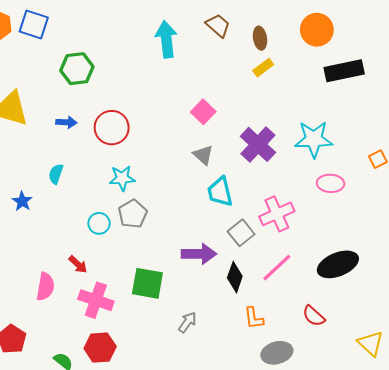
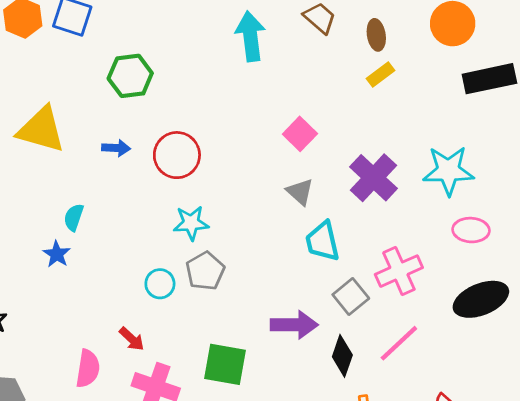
cyan semicircle: (56, 174) -> (74, 217), moved
black ellipse: (338, 264) -> (481, 299), moved

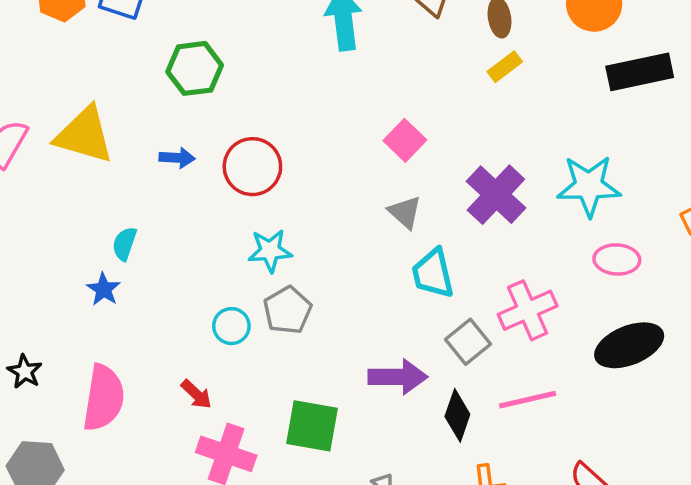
pink line: (399, 343) -> (528, 400), turned 30
pink semicircle: (88, 369) -> (104, 398), moved, size x1.4

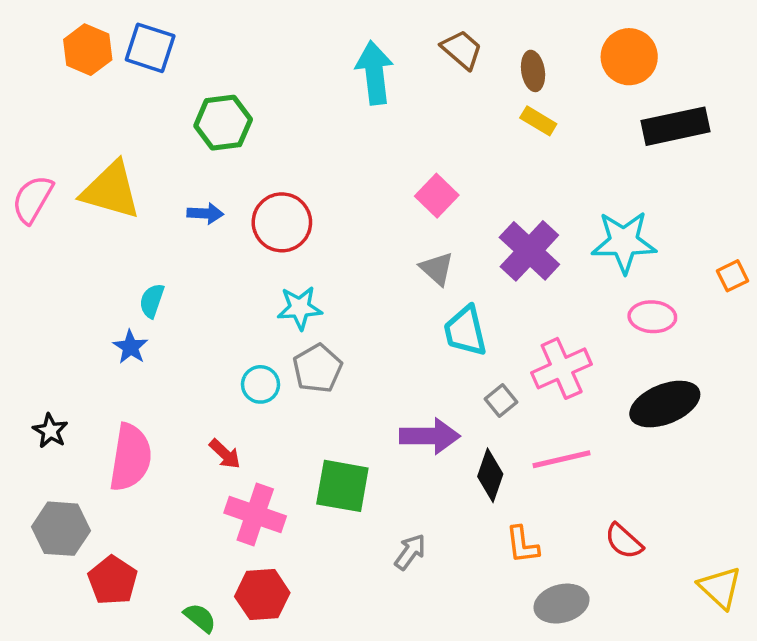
yellow rectangle: (505, 67) -> (538, 121), turned 68
gray square: (468, 342) -> (501, 400), size x0.7

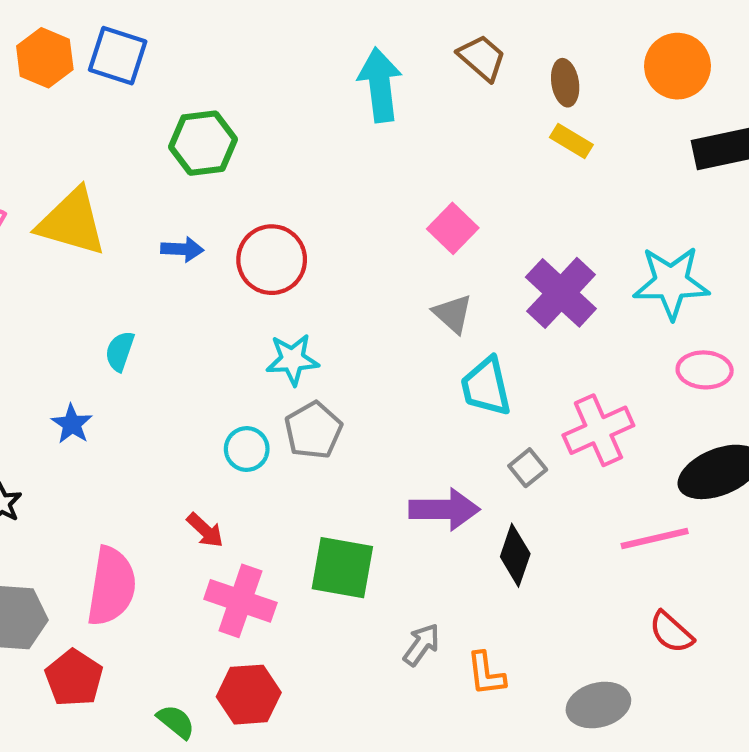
blue star: (130, 347) -> (72, 424), moved
pink semicircle: (130, 457) -> (111, 586), moved
pink line: (562, 459) -> (655, 539), moved
orange L-shape: (522, 545) -> (486, 674), moved

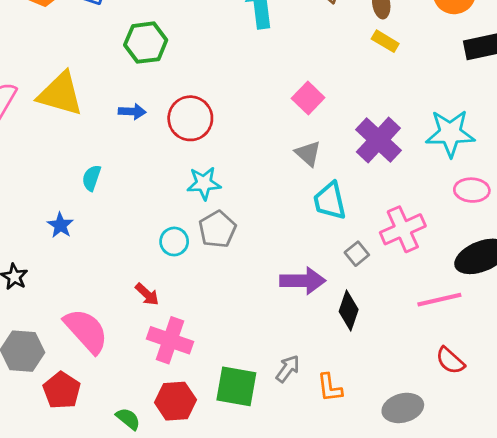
green square: (342, 568) -> (236, 386), moved
pink semicircle: (111, 586) -> (86, 331), turned -51

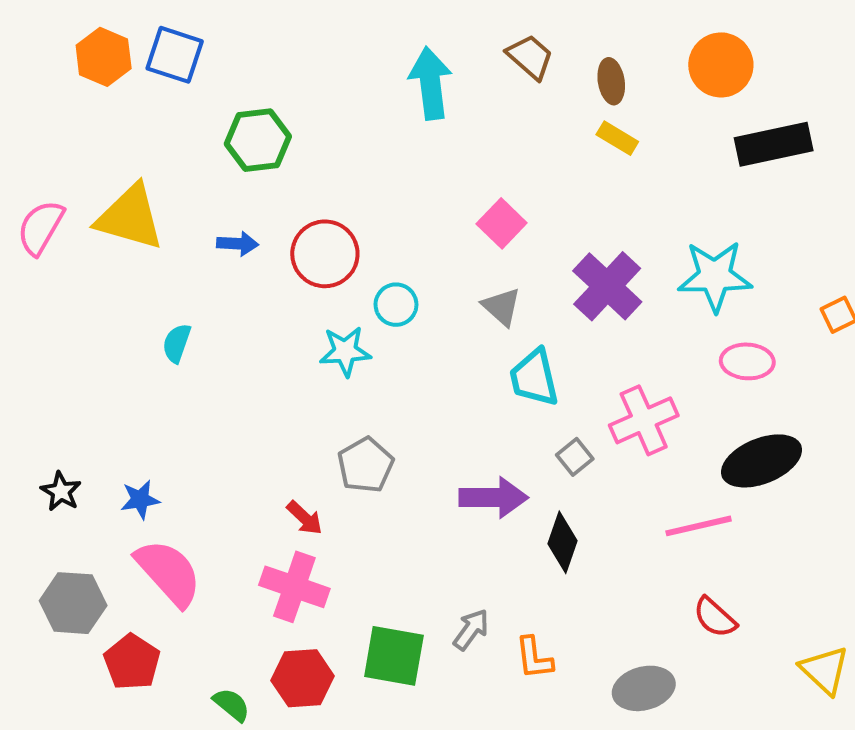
blue star: (60, 225) -> (140, 500), moved, turned 30
gray pentagon: (217, 229) -> (366, 465), moved
cyan circle: (174, 241) -> (396, 305), moved
red arrow: (147, 294) -> (305, 518), moved

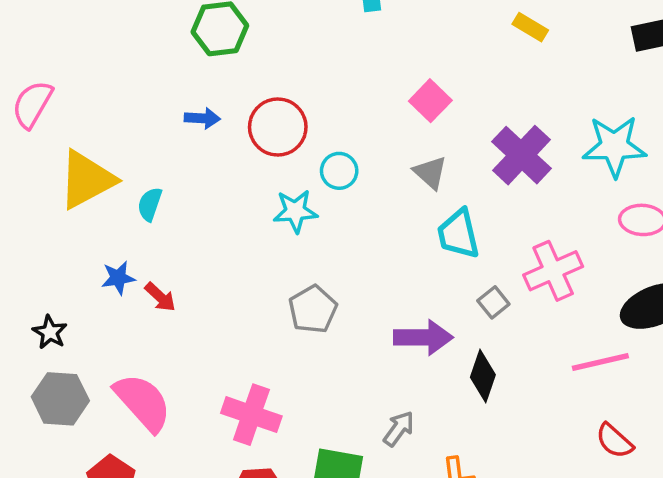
yellow triangle: (130, 217) -> (87, 180), moved, turned -44
blue star: (140, 500) -> (118, 278), moved
red arrow: (305, 518) -> (160, 297), moved
gray hexagon: (73, 603) -> (60, 399), moved
gray arrow: (471, 630) -> (399, 429), moved

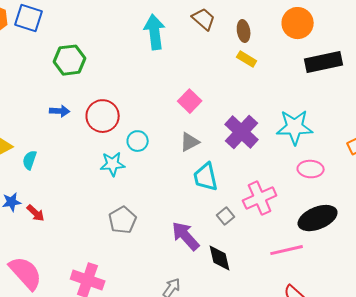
gray triangle: (430, 173) -> (190, 142), turned 50
purple arrow: (423, 337) -> (186, 236), turned -132
black diamond: (483, 376) -> (220, 258), turned -32

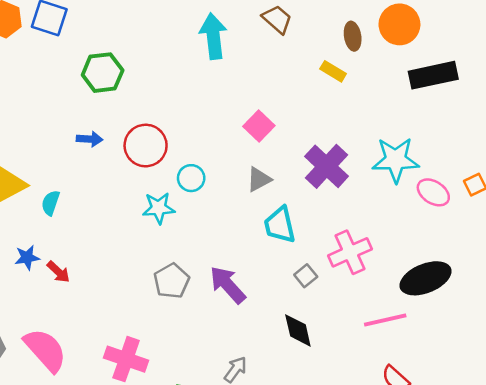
brown ellipse: (244, 31) -> (353, 36), moved
pink ellipse: (311, 169) -> (433, 192), moved, turned 30
purple arrow: (186, 236) -> (228, 285), moved

